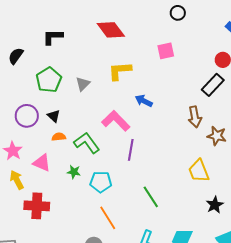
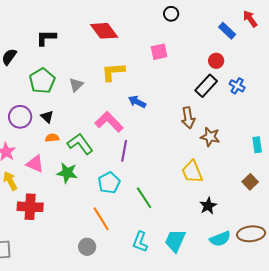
green star: (74, 172) -> (67, 173), size x1.5
cyan pentagon: (101, 182) -> (109, 183), moved, turned -30

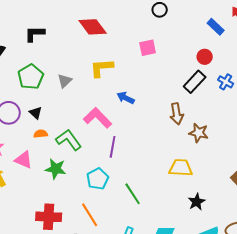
yellow trapezoid: (192, 172) -> (181, 168), turned 115
red cross: (30, 207) -> (49, 217), moved

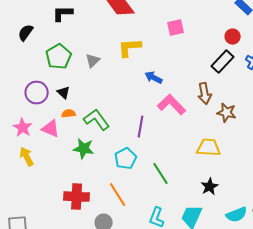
pink L-shape: (98, 118) -> (172, 105), moved
pink triangle: (24, 160) -> (51, 129), moved
black star: (197, 202) -> (210, 187), moved

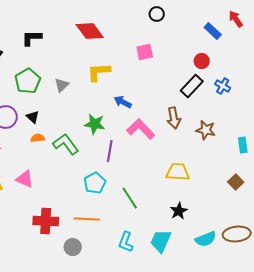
brown star: (227, 113) -> (206, 130), moved
pink triangle: (51, 129) -> (25, 179), moved
green star: (84, 149) -> (95, 124), moved
orange line: (118, 195) -> (87, 219), turned -55

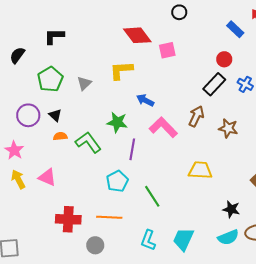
red diamond: (90, 31) -> (137, 35), moved
brown arrow: (174, 118) -> (196, 116), turned -145
black star: (179, 211) -> (231, 209), moved, turned -30

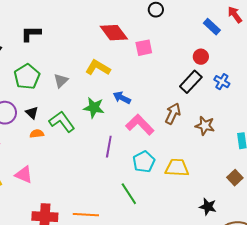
yellow L-shape: (121, 70) -> (98, 68), turned 35
green star: (117, 122) -> (94, 108), moved
green L-shape: (88, 142) -> (62, 122), moved
cyan pentagon: (117, 181) -> (144, 162), moved

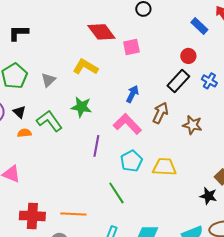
blue arrow: (122, 98) -> (132, 94), moved, turned 90
black star: (208, 207) -> (208, 196), moved

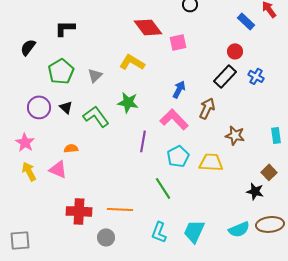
brown star: (192, 125) -> (235, 135), moved
orange semicircle: (24, 133) -> (71, 148), moved

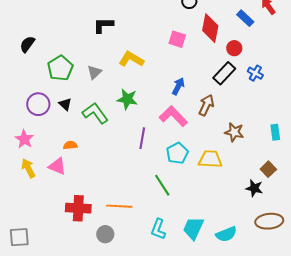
red diamond: (148, 27) -> (210, 28), moved, turned 48
black L-shape: (65, 28) -> (103, 25), moved
pink square: (178, 42) -> (177, 39), turned 30
cyan semicircle: (239, 229) -> (226, 234), moved

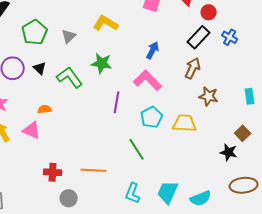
brown arrow: (206, 105) -> (193, 68), moved
red cross: (78, 208) -> (53, 172), size x0.7
gray circle: (105, 234) -> (69, 198), moved

